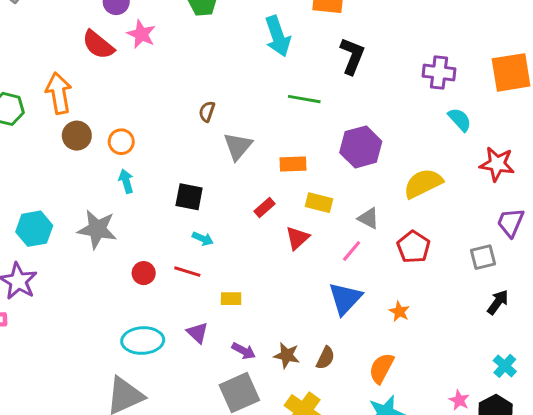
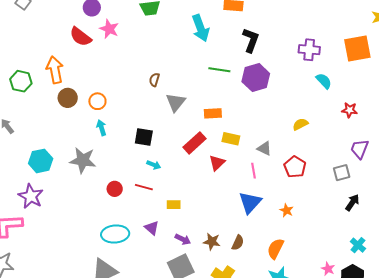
purple hexagon: (361, 147) -> (256, 78), moved
red star: (497, 164) -> (350, 110), size x0.7
yellow semicircle: (423, 183) -> (300, 124), size x0.6
red rectangle: (264, 208) -> (195, 143), size x1.6
pink line: (352, 251) -> (254, 171), turned -49

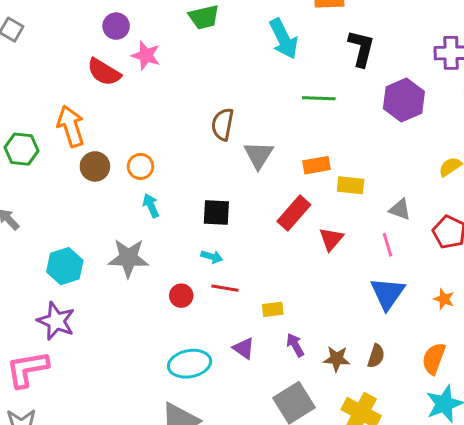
purple hexagon: (256, 78) -> (404, 100), moved
brown semicircle: (154, 80) -> (223, 124), size x1.5
yellow rectangle: (231, 139) -> (351, 185), moved
cyan arrow: (154, 165) -> (212, 257), moved
purple arrow: (183, 239) -> (295, 345), moved, turned -140

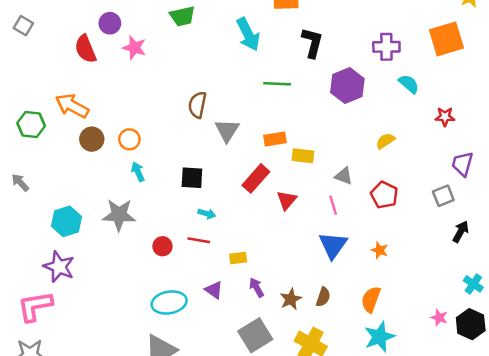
red semicircle: (104, 72) -> (85, 49), moved, turned 36
orange arrow: (71, 126) -> (72, 106), turned -44
cyan arrow: (212, 257) -> (207, 214), moved
brown star: (337, 359) -> (291, 299), turned -30

